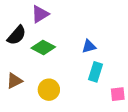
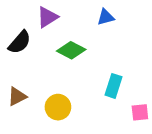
blue triangle: (89, 46) -> (106, 17), moved
green diamond: (43, 47) -> (71, 50), moved

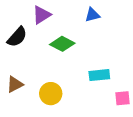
cyan rectangle: (113, 86) -> (99, 75), turned 66

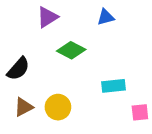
black semicircle: (17, 37) -> (18, 69), moved
brown triangle: (15, 84) -> (24, 107), moved

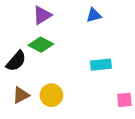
green diamond: (71, 50) -> (41, 45), moved
cyan rectangle: (113, 86) -> (101, 65), moved

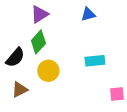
green diamond: (41, 45) -> (38, 42), turned -75
yellow circle: (51, 95) -> (48, 71), moved

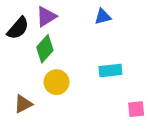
black semicircle: (15, 57) -> (18, 28), moved

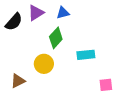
blue triangle: (103, 17) -> (63, 13), moved
green diamond: (45, 49) -> (56, 38), moved

